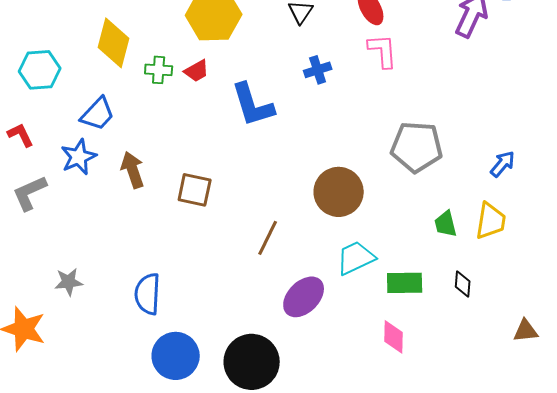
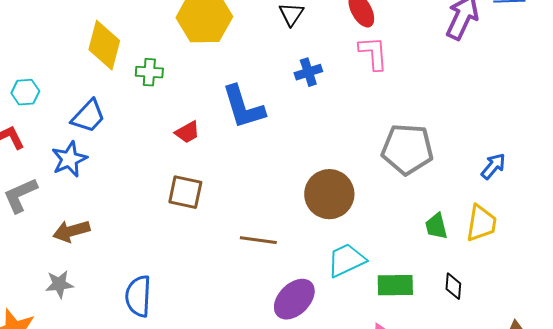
cyan hexagon: (40, 70) -> (25, 92), moved, size x0.7
red trapezoid: (197, 71) -> (187, 132), moved
brown arrow: (133, 170) -> (71, 231), moved, turned -87
brown line: (268, 238) -> (258, 240), turned 72

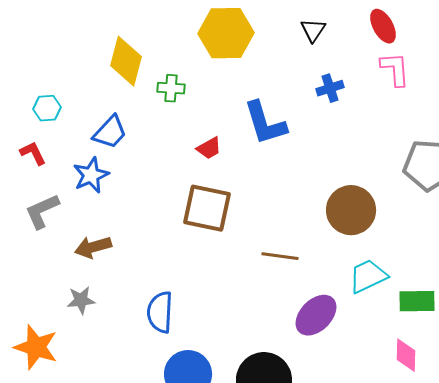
brown square: (185, 192) -> (207, 208), size x1.4

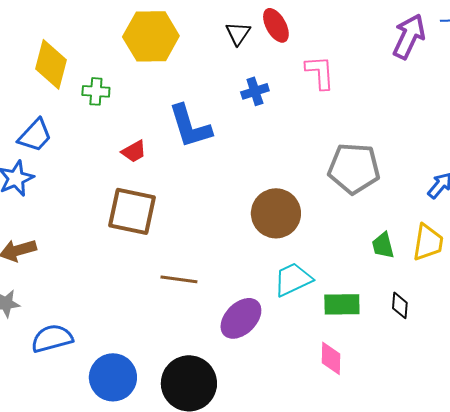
red ellipse: (383, 26) -> (276, 25), moved
brown line: (280, 256) -> (179, 279), moved
blue semicircle: (160, 312) -> (52, 338), moved, turned 72

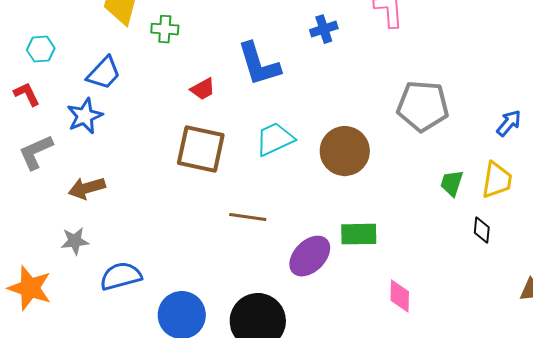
green trapezoid: (383, 245) -> (452, 183), turned 32
cyan trapezoid: (293, 279) -> (275, 139), moved
green rectangle: (342, 304) -> (359, 234), moved
black diamond: (400, 305) -> (482, 230), moved

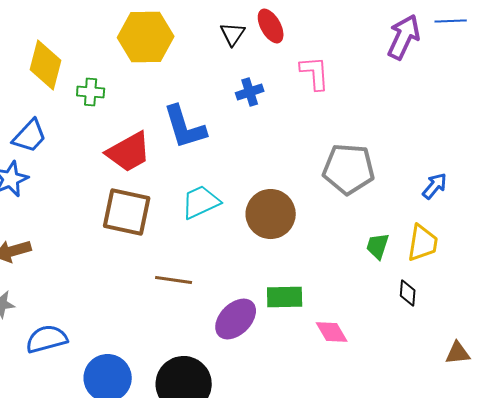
red trapezoid: (203, 89) -> (129, 152), size x1.8
pink diamond: (400, 296) -> (332, 332), moved, turned -32

